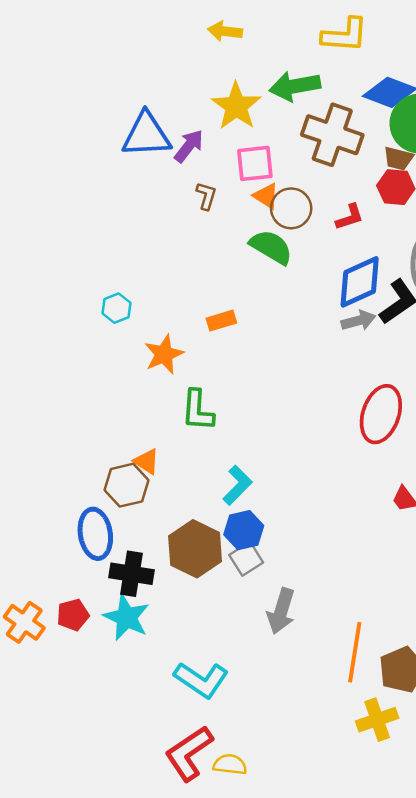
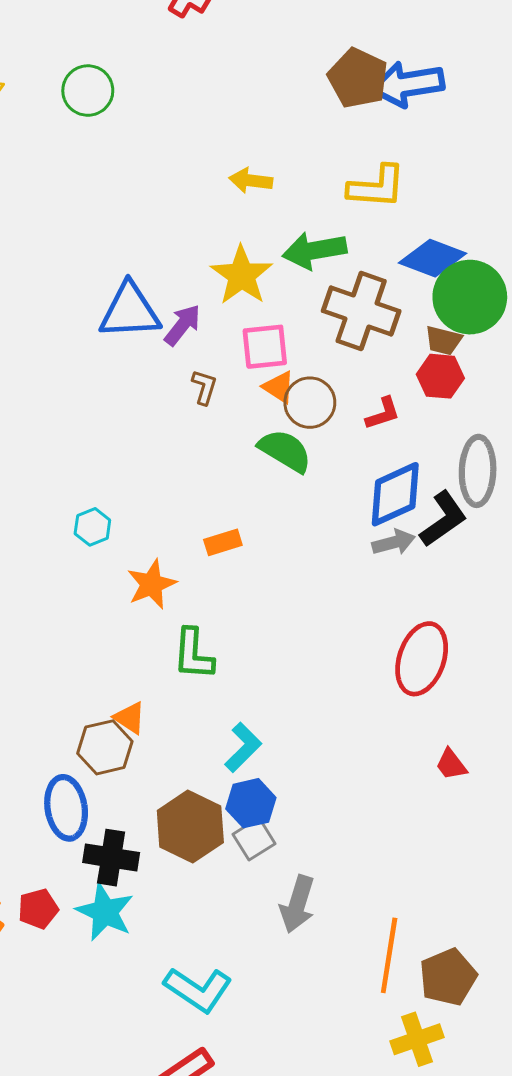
yellow arrow: (225, 31) -> (251, 181), moved

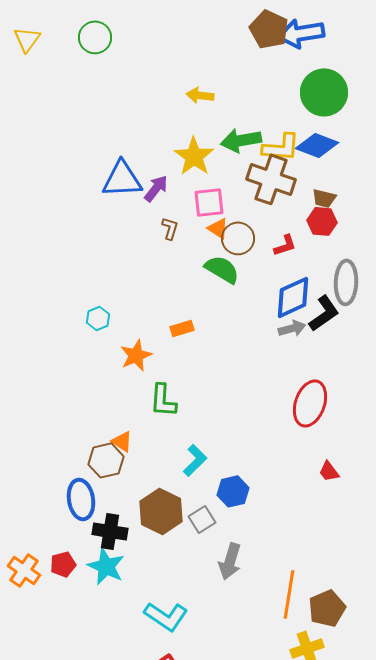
yellow L-shape: (377, 187) -> (281, 147), moved
green circle: (470, 297) -> (324, 92), moved
blue hexagon: (251, 803) -> (233, 491), moved

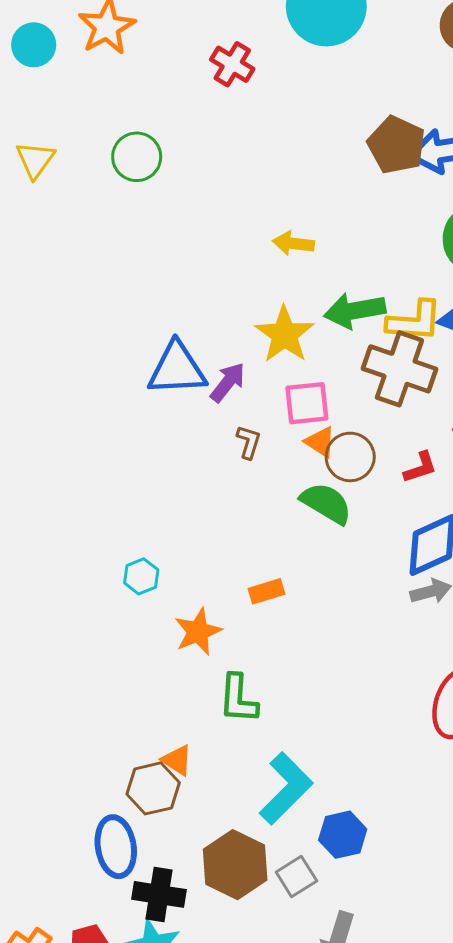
cyan L-shape: (195, 460) -> (286, 788), size x1.5

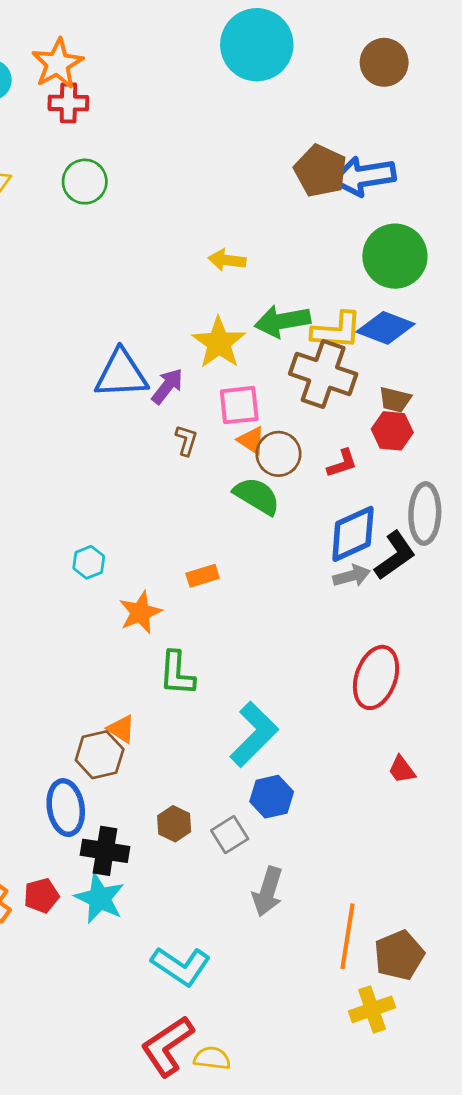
red cross: (232, 64) -> (68, 103), moved, turned -30
cyan L-shape: (286, 788) -> (254, 734), moved
brown hexagon: (235, 865) -> (174, 824), size x0.6

